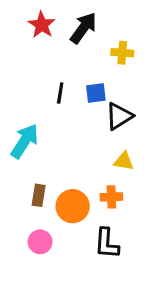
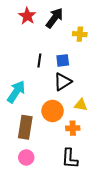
black triangle: (119, 116) -> (63, 82), moved
brown rectangle: (39, 195) -> (25, 127), size x1.6
orange circle: (73, 206) -> (53, 111), moved

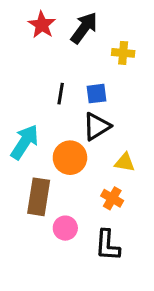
orange circle: (53, 111) -> (70, 158), moved
orange cross: (73, 128) -> (112, 198), turned 32
pink circle: (26, 157) -> (65, 228), moved

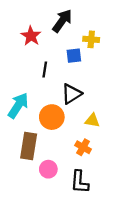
red star: (42, 25) -> (31, 36), moved
blue square: (97, 94) -> (74, 56), moved

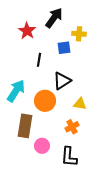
orange cross: (83, 147) -> (72, 127), turned 32

